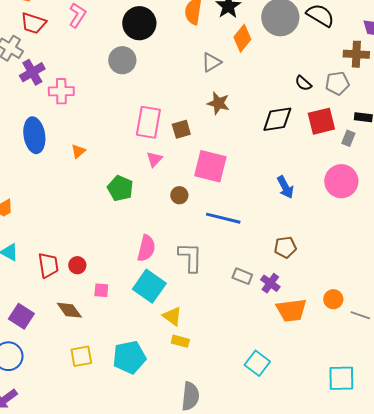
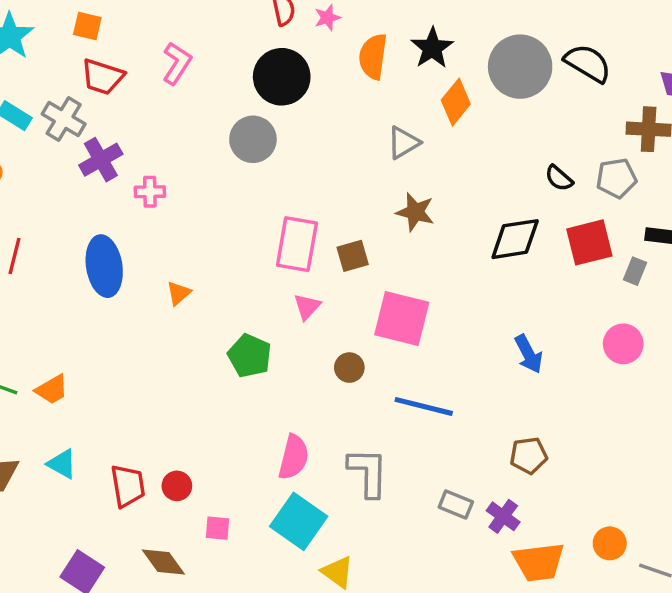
pink cross: (61, 91) -> (150, 192), size x0.7
pink circle: (341, 181) -> (623, 344), size x0.7

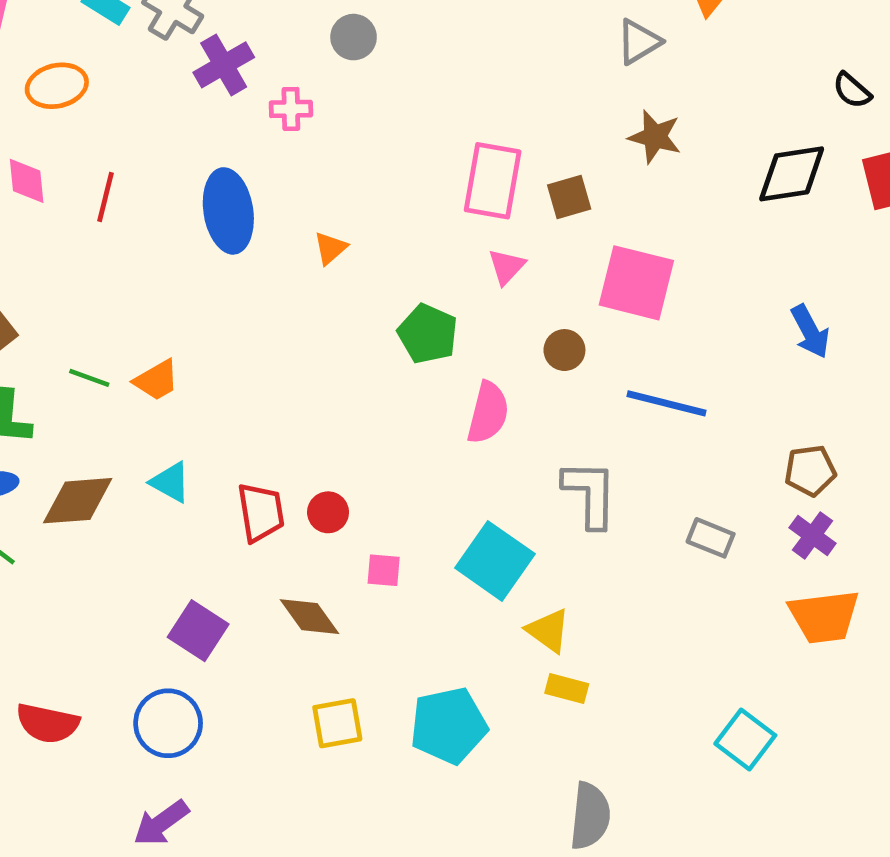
gray circle: (253, 139) -> (354, 37), moved, size x0.7
pink semicircle: (294, 457) -> (488, 413), moved
purple cross: (503, 516) -> (813, 535), moved

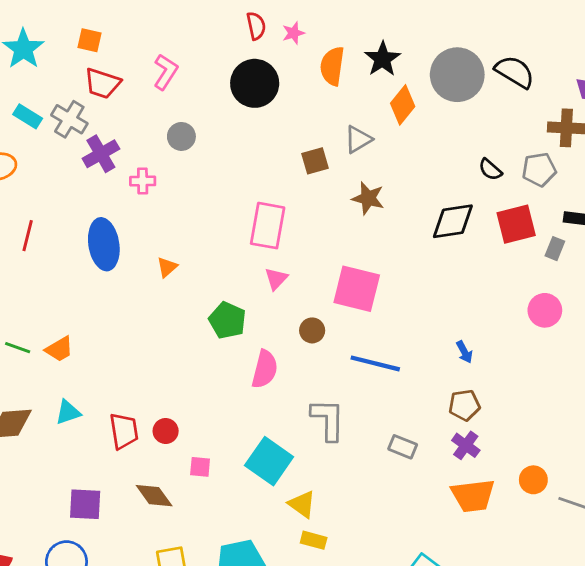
brown square: (569, 197) -> (315, 161), moved
blue arrow: (810, 331) -> (464, 352), moved, size x0.7
cyan triangle: (170, 482) -> (68, 412), turned -48
purple square: (198, 631) -> (85, 504), turned -30

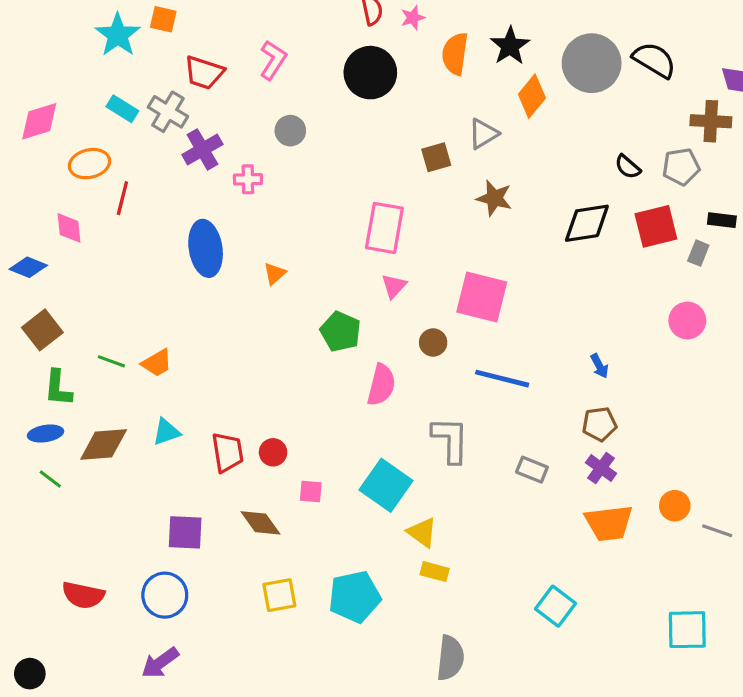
orange square: (89, 40) -> (163, 19), moved
red line: (28, 236) -> (122, 198), moved

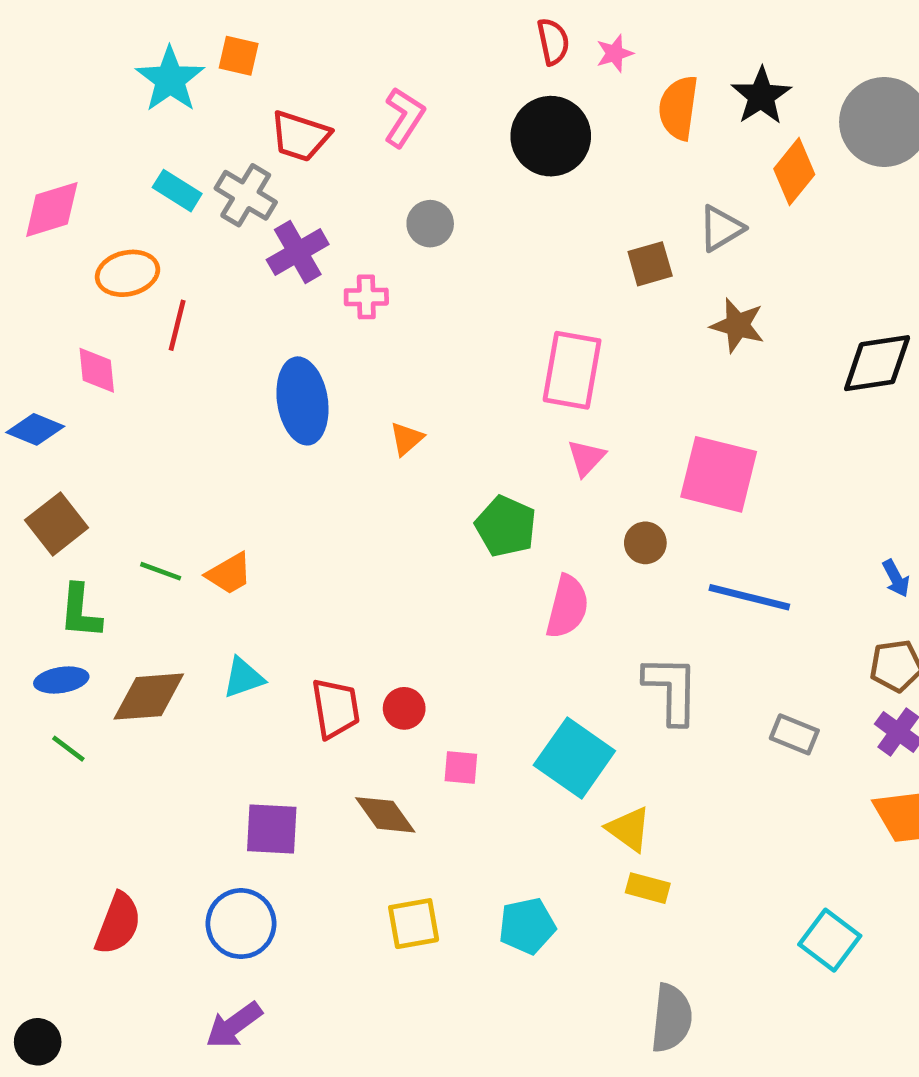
red semicircle: (83, 595) -> (118, 924), turned -81
cyan pentagon: (355, 597) -> (527, 926), size x0.7

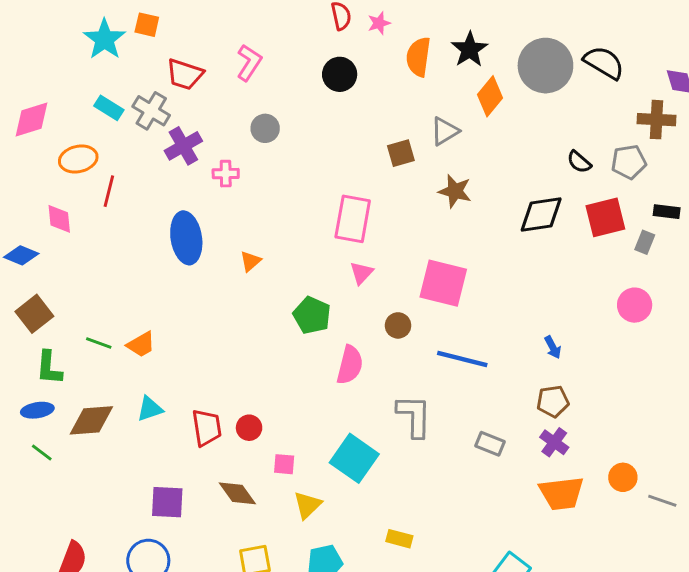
black circle: (551, 136) -> (340, 74), size x0.7
yellow triangle: (629, 829) -> (307, 505), moved, turned 40

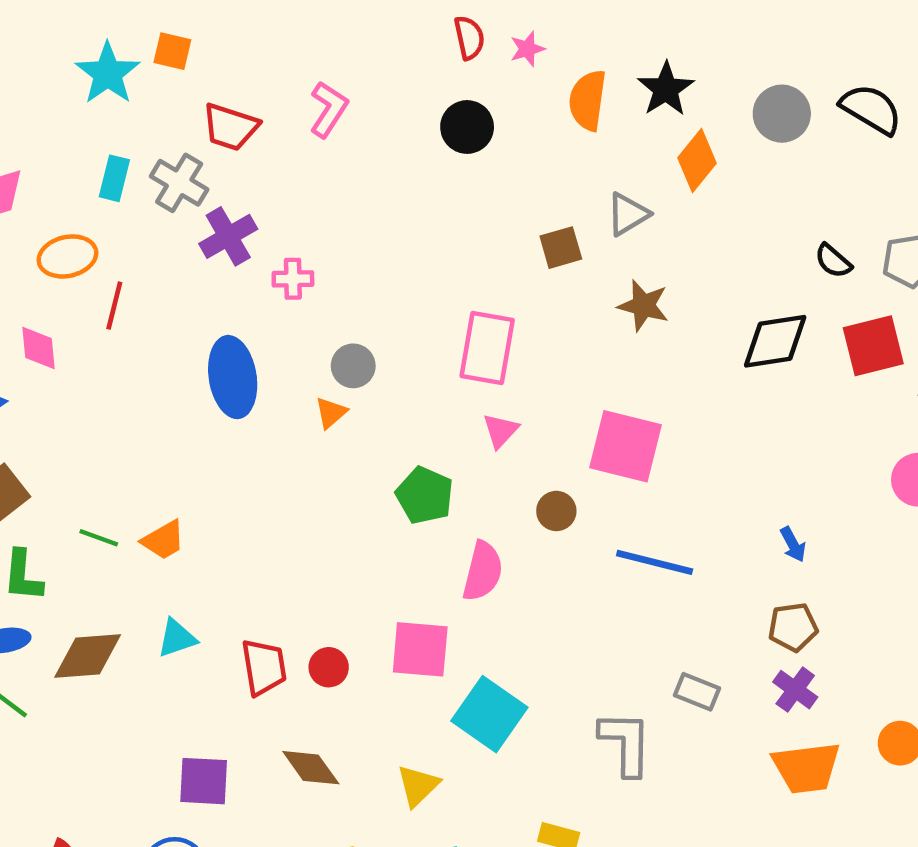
gray circle: (545, 66) -> (782, 114), size x0.7
cyan rectangle: (109, 108) -> (114, 178), turned 72
gray circle: (265, 128) -> (353, 366), moved
gray L-shape: (414, 416) -> (626, 743), moved
pink square: (284, 464) -> (420, 649), moved, size x1.8

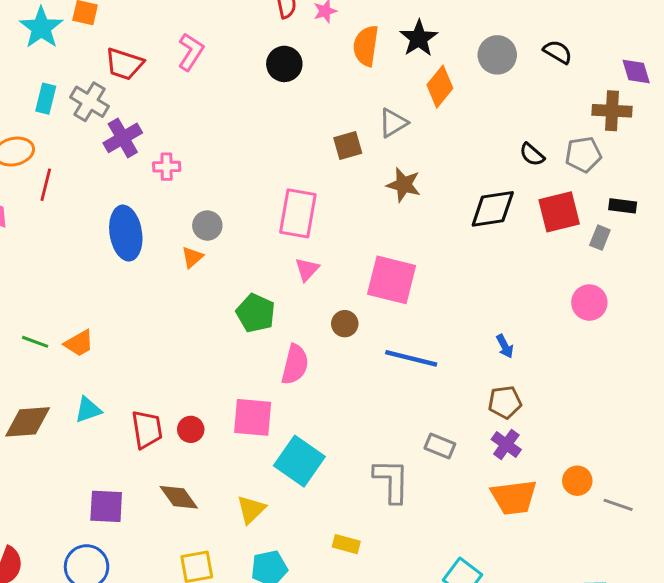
black semicircle: (871, 109) -> (558, 52), size x0.7

